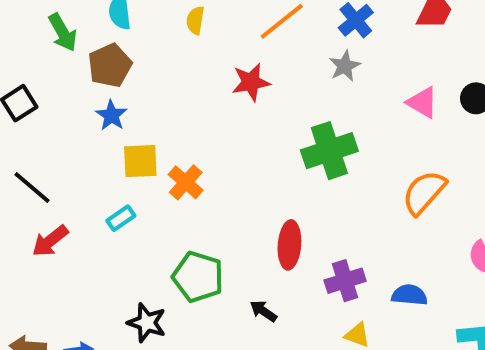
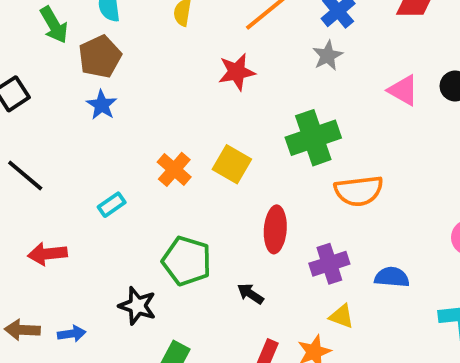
yellow square: (140, 161) -> (232, 164), moved, turned 33
orange semicircle: (424, 192) -> (359, 191), moved, turned -138
red arrow: (50, 241) -> (47, 254), moved, turned 33

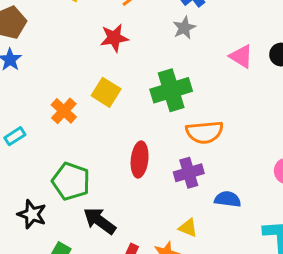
yellow square: (232, 164) -> (106, 92), moved
purple cross: (329, 264) -> (189, 173), moved
black arrow: (250, 294) -> (100, 221), moved, size x1.6

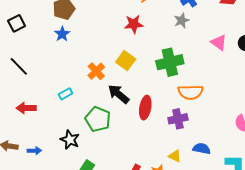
cyan rectangle: (15, 136) -> (65, 94), moved
blue semicircle: (228, 199) -> (202, 149), moved
black arrow: (100, 221) -> (119, 94), moved

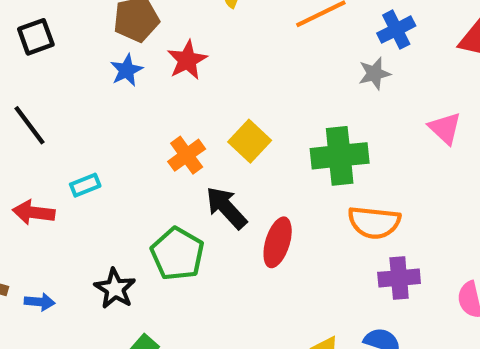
red star: (134, 24) -> (187, 60), moved, turned -30
cyan rectangle: (65, 94) -> (85, 185), moved
purple cross: (178, 119) -> (399, 278), moved

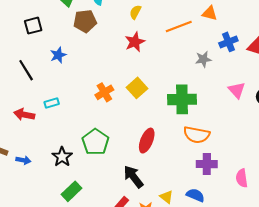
blue cross: (396, 30) -> (228, 42), moved
red star: (187, 60) -> (135, 42), moved
blue star: (127, 70) -> (58, 55), moved
black arrow: (226, 208) -> (133, 177), moved

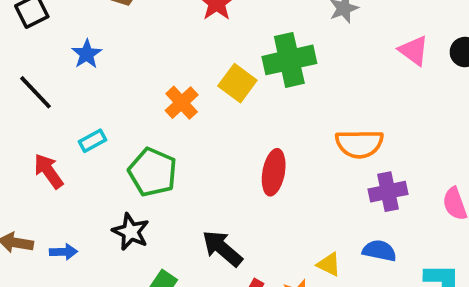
green cross: (182, 99) -> (289, 60), moved
red arrow: (24, 115) -> (49, 171), turned 54
green pentagon: (95, 142) -> (153, 172), moved
black arrow: (133, 177) -> (222, 248), moved

